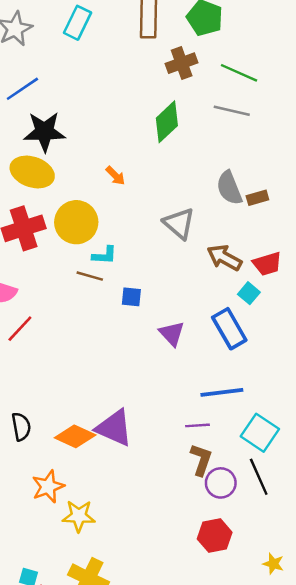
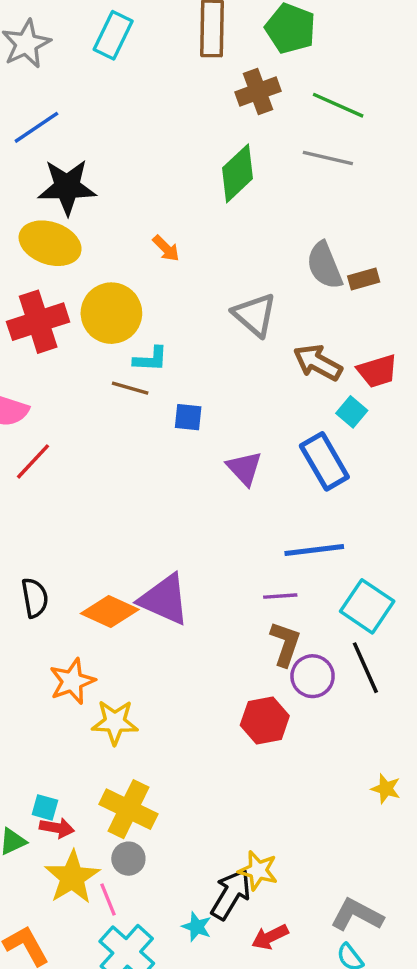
red hexagon: (215, 536) -> (265, 720), moved

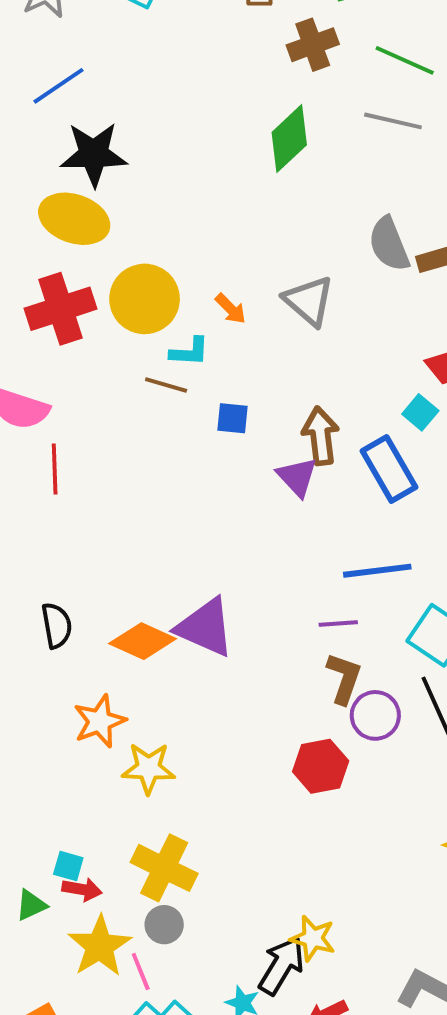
orange arrow: (166, 248) -> (231, 309), moved
brown arrow: (318, 363) -> (321, 436), moved, turned 54
red line: (33, 461) -> (55, 469), turned -45

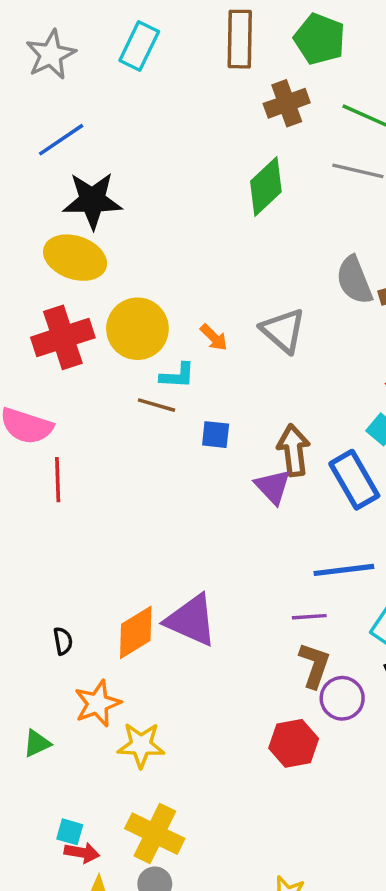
black semicircle: (57, 625) -> (63, 641), moved, size x0.7
orange diamond: (143, 641) -> (136, 632), turned -56
green triangle: (31, 905) -> (37, 743), moved

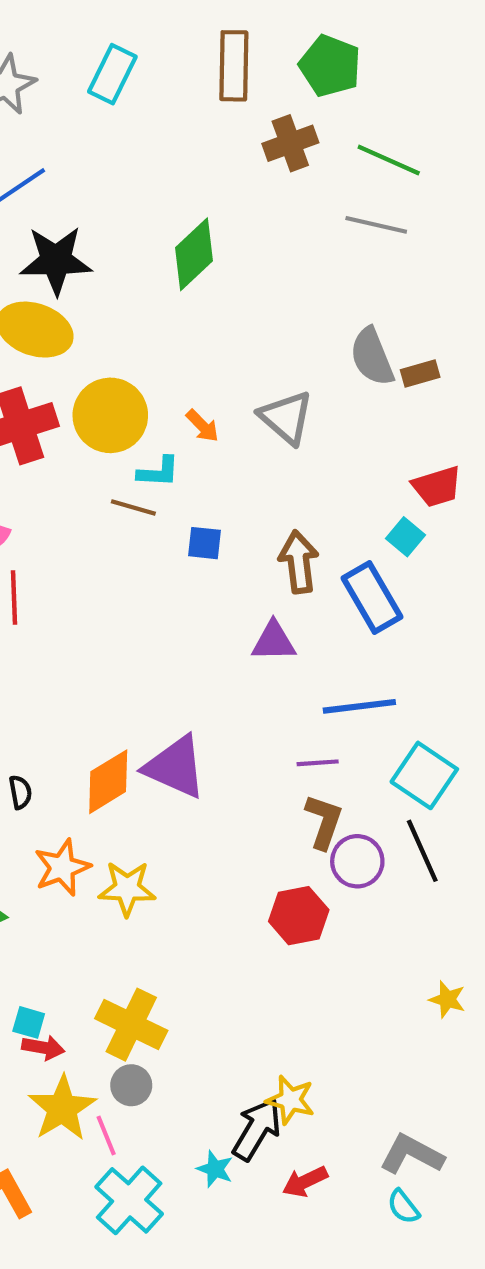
green diamond: (266, 186) -> (194, 254), moved
purple triangle: (273, 487) -> (274, 641), moved, turned -48
yellow star: (141, 745) -> (127, 888), moved

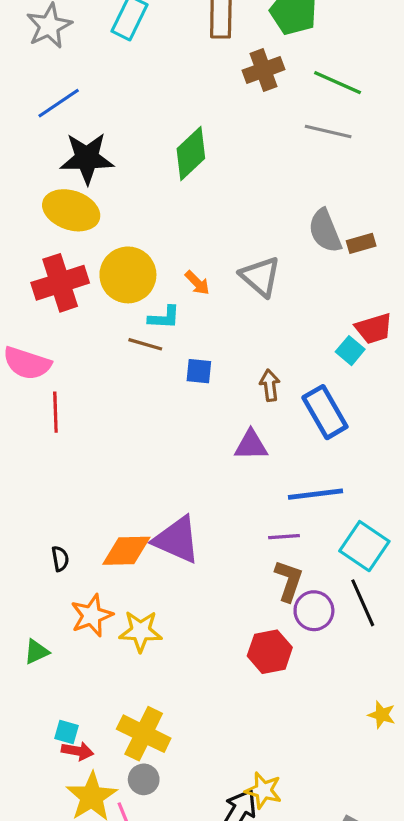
cyan square: (405, 537) -> (350, 351), moved
brown arrow: (299, 562) -> (270, 385), size x0.7
orange diamond: (108, 782) -> (126, 551), turned 30

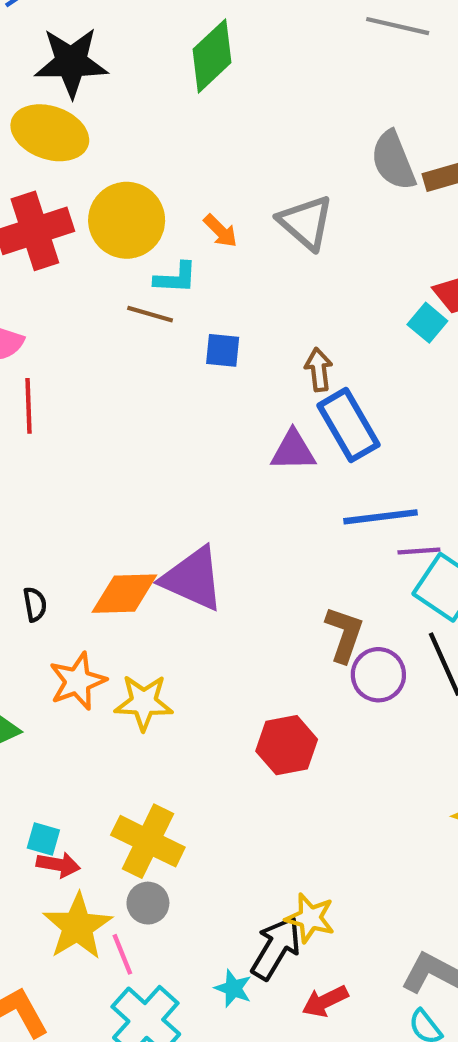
blue rectangle: (325, 412) -> (349, 425), moved
purple line: (284, 537) -> (419, 551), moved
red hexagon: (270, 652) -> (287, 745), moved

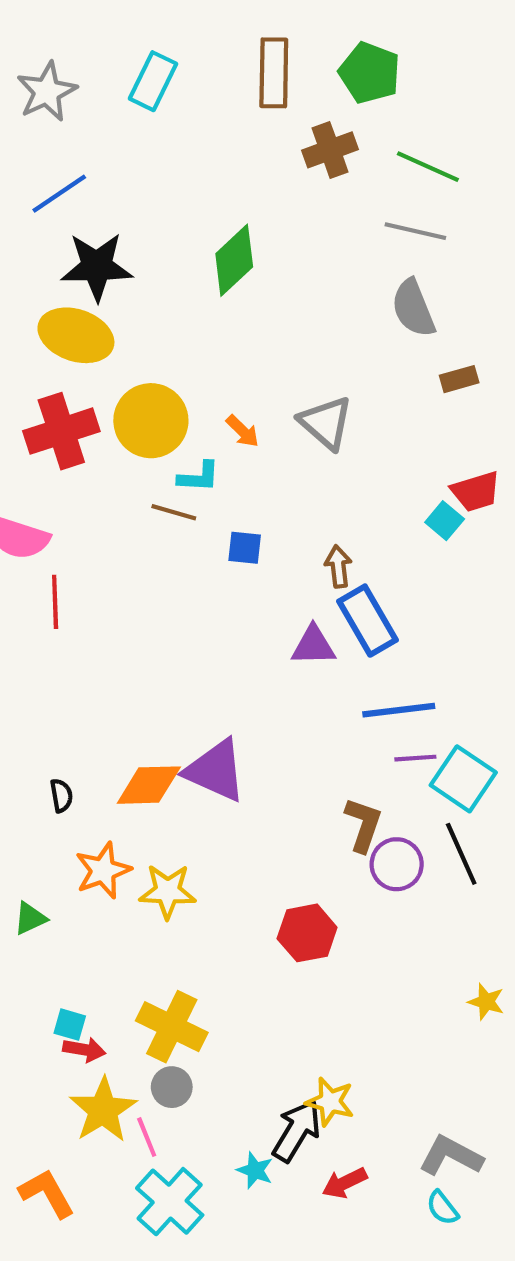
gray semicircle: (393, 160) -> (413, 308), moved
purple line: (419, 551) -> (415, 758), moved

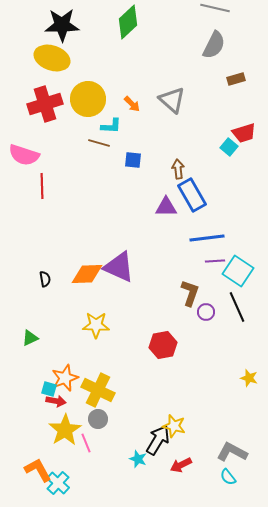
gray semicircle: (413, 308) -> (214, 45), turned -132
purple circle: (397, 864) -> (206, 312), size x0.7
orange star: (103, 870) -> (65, 378), moved
cyan cross: (170, 1202) -> (58, 483), moved, size x0.7

